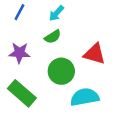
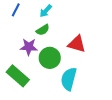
purple star: (19, 53) -> (29, 47), moved
cyan semicircle: (85, 97) -> (69, 79), turned -65

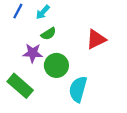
cyan arrow: (46, 11) -> (43, 12), moved
red triangle: (77, 44) -> (96, 39), moved, turned -42

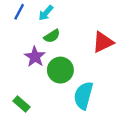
purple star: (33, 53) -> (35, 57), turned 30
green rectangle: (20, 86) -> (22, 104), moved, size x0.6

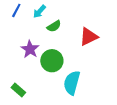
green semicircle: (52, 36) -> (54, 26), moved

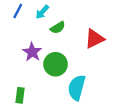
green rectangle: (18, 90) -> (20, 95), turned 56

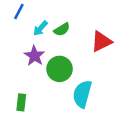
cyan arrow: (42, 12) -> (40, 28), moved

